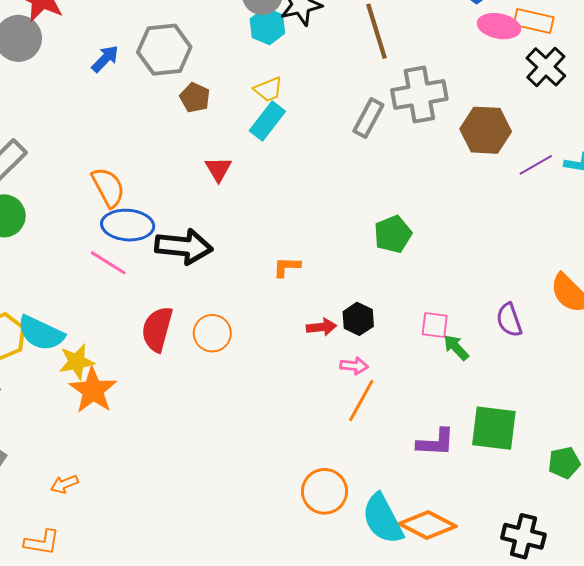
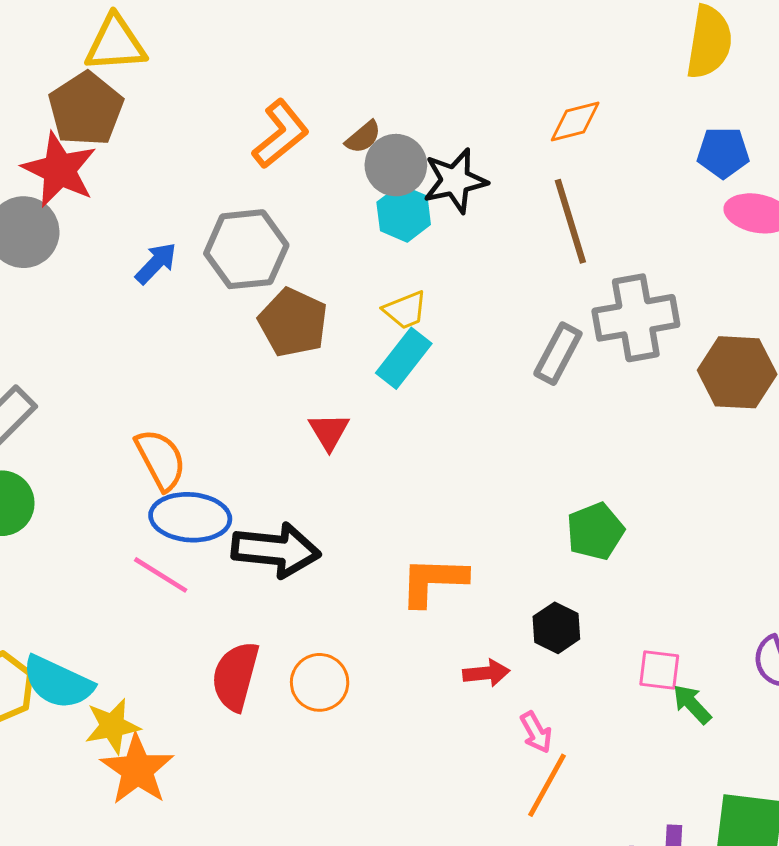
brown pentagon: (195, 98) -> (293, 322), size x1.5
orange L-shape: (287, 267) -> (433, 581), size x1.6
black hexagon: (358, 319) -> (556, 628), moved
pink arrow: (354, 366) -> (536, 732), turned 56

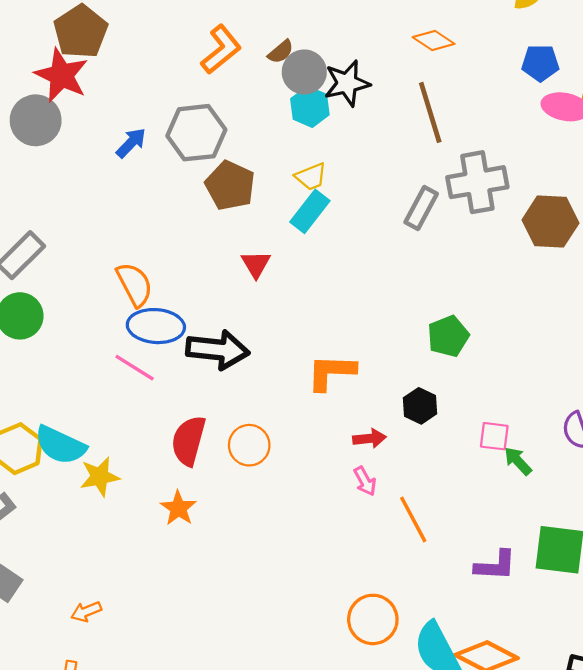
orange diamond: (575, 121) -> (434, 41), turned 48
pink arrow: (536, 732) -> (365, 481), moved
orange star: (137, 770) -> (178, 508), moved, size x0.7
orange line: (547, 785) -> (413, 519), turned -57

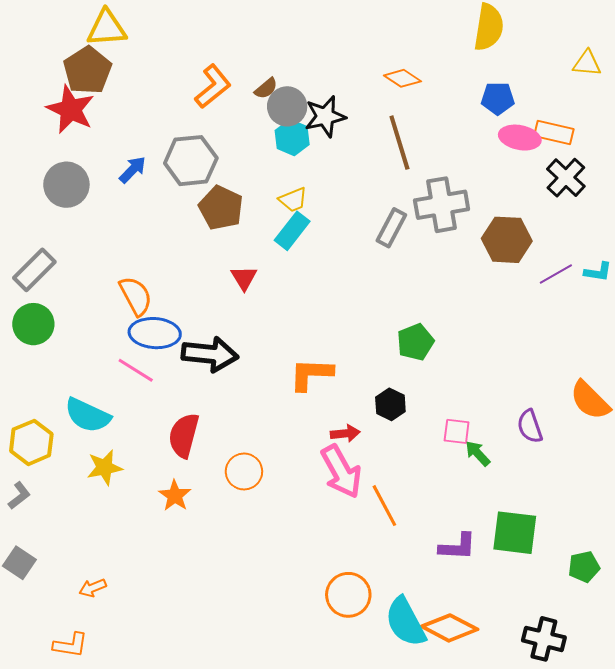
gray circle: (36, 120) -> (66, 185), moved
cyan semicircle: (60, 445) -> (88, 415), moved
orange circle: (249, 445) -> (244, 471), moved
pink arrow: (365, 481) -> (341, 471), size x2.0

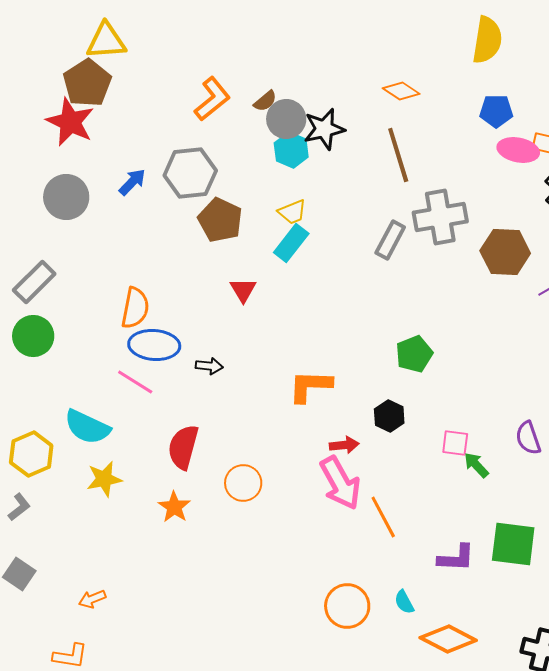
orange semicircle: (136, 296) -> (135, 308), turned 39
black arrow: (210, 354) -> (209, 366), size x0.5
cyan semicircle: (405, 622) -> (404, 602), moved, size x0.5

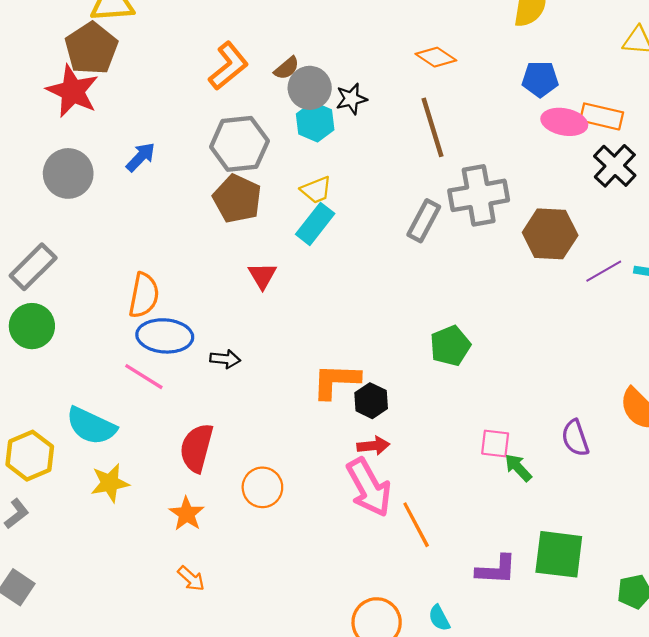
black star: (324, 129) -> (351, 99), size x0.7
gray hexagon: (190, 173) -> (239, 144), moved
black hexagon: (389, 416) -> (371, 401), moved
orange arrow: (92, 599) -> (191, 578), moved, turned -116

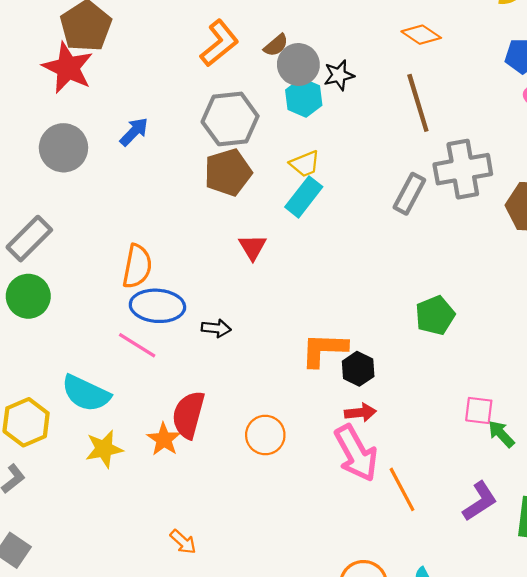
brown pentagon: (237, 199) -> (228, 172), turned 30
orange circle: (262, 487) -> (265, 435), moved
orange star: (187, 514) -> (164, 439), moved
purple L-shape: (496, 570) -> (480, 501), moved, turned -36

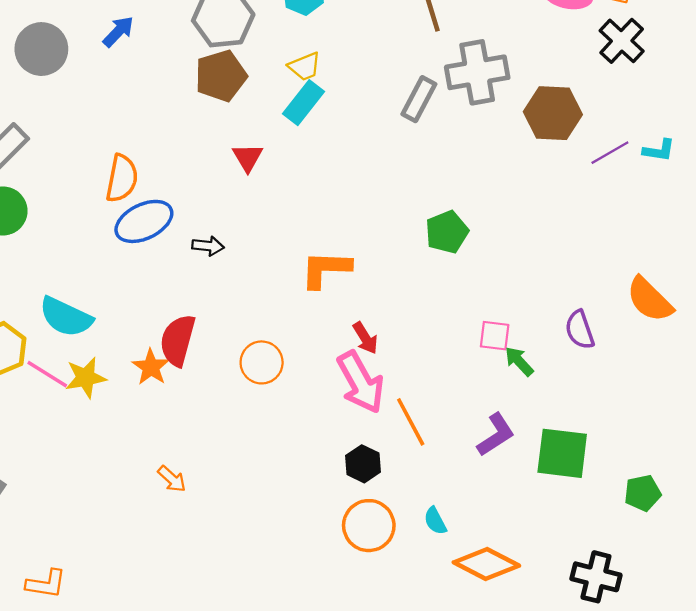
blue ellipse: (157, 306) -> (144, 221), turned -30
pink line: (137, 345) -> (47, 374), moved
black hexagon: (358, 369) -> (363, 464), moved
red arrow: (360, 413) -> (365, 338), turned 64

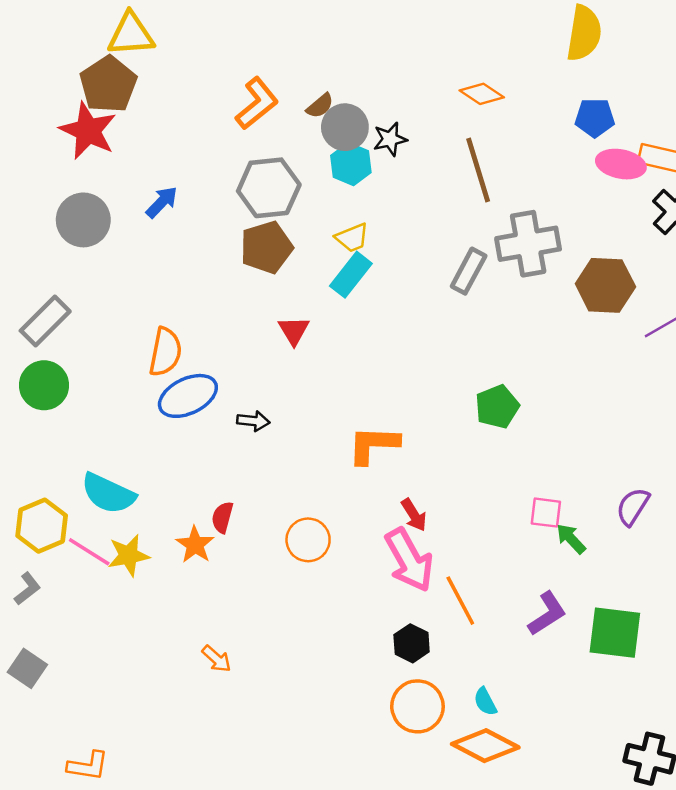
purple semicircle: (580, 330) -> (633, 507), turned 51
red semicircle: (178, 340) -> (222, 517), size x0.6
orange diamond: (486, 564) -> (485, 746), moved

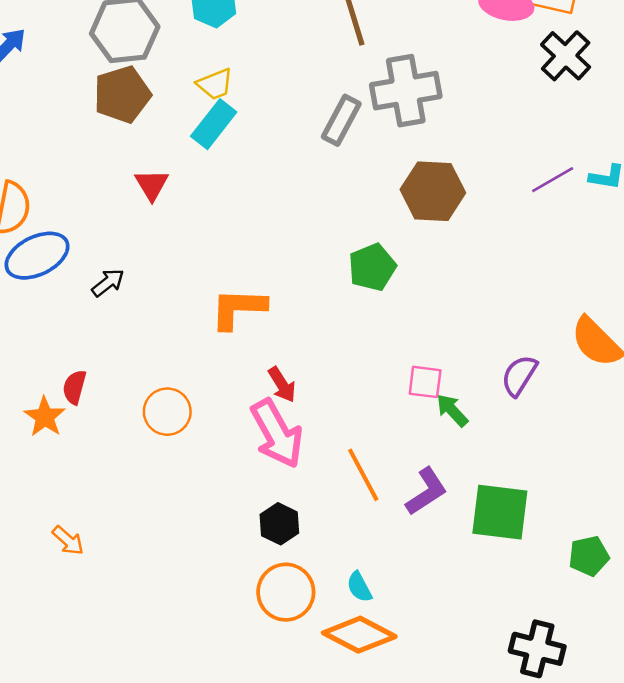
brown hexagon: (605, 285) -> (433, 191), moved
black arrow: (253, 421) -> (108, 283), turned -44
orange line: (460, 601) -> (363, 475), moved

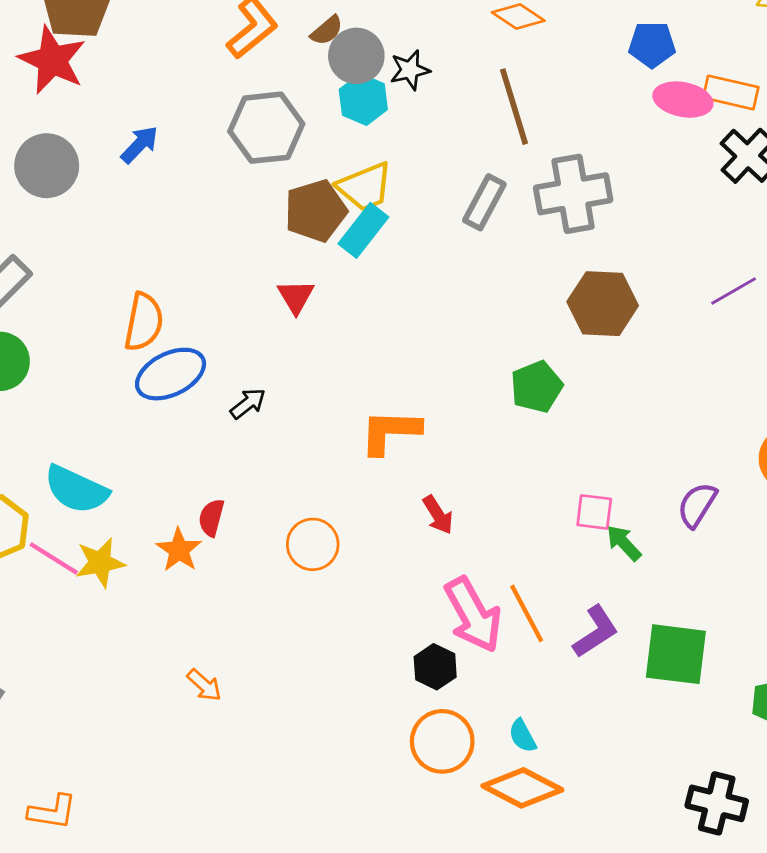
yellow trapezoid: (215, 84) -> (365, 187), size x1.4
brown pentagon: (122, 94) -> (316, 211), moved
gray rectangle: (341, 120) -> (484, 202), moved
pink arrow: (277, 434) -> (473, 615), moved

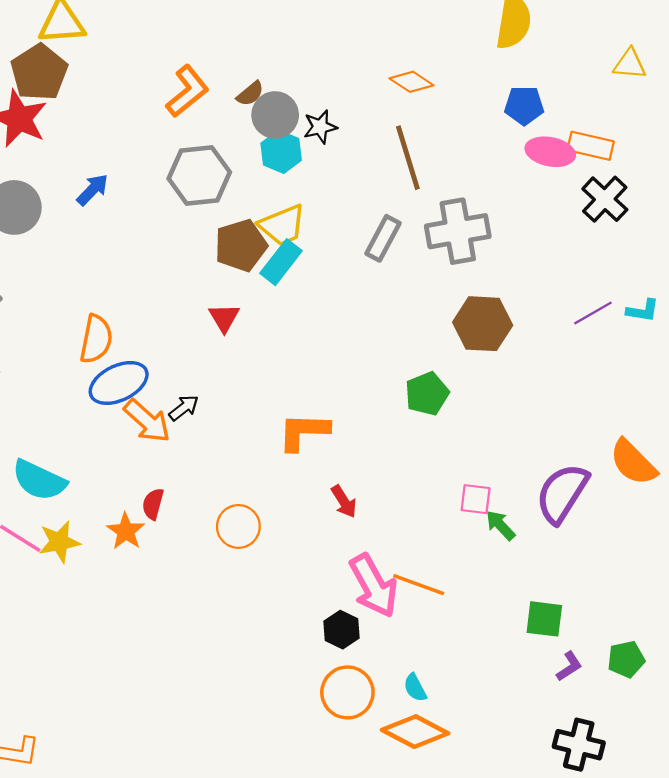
purple semicircle: (697, 505) -> (562, 493), size x1.6
orange line: (527, 613) -> (419, 585), turned -42
purple L-shape: (596, 632) -> (569, 666), moved, size x0.7
green square: (676, 654) -> (544, 619), size x0.7
orange arrow: (204, 685) -> (147, 421), moved, size x1.6

